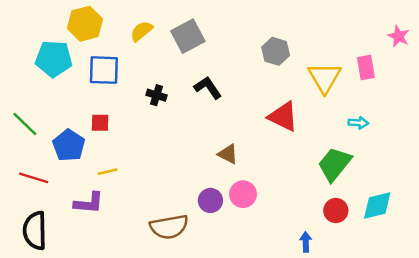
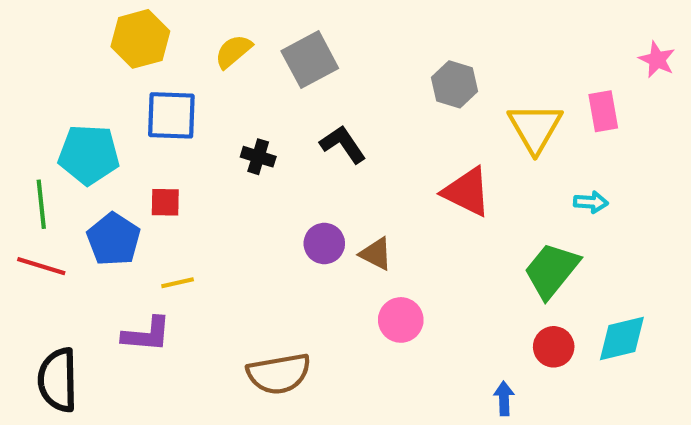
cyan pentagon: (54, 59) -> (89, 155), moved
green line: (25, 124) -> (41, 204), turned 40
red line: (34, 178) -> (41, 266), moved
purple circle: (210, 200) -> (324, 243), moved

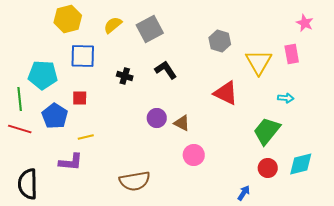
pink star: (657, 60) -> (305, 23), moved
blue arrow: (504, 398) -> (244, 193), turned 35

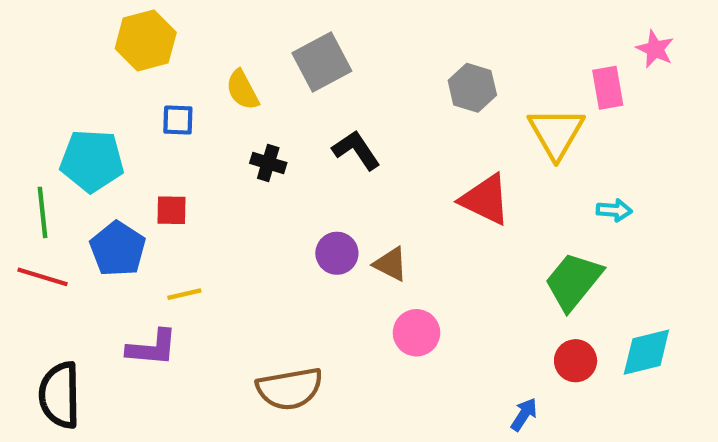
yellow semicircle: (113, 25) -> (242, 90), moved, turned -78
pink rectangle: (292, 54) -> (608, 88), moved
blue square: (83, 56) -> (178, 120), size x0.6

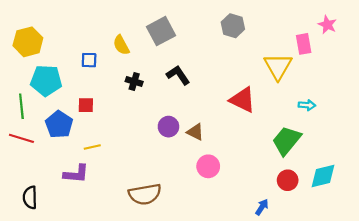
yellow hexagon: (146, 40) -> (28, 42), moved
gray hexagon: (472, 88) -> (233, 26), moved
black semicircle: (60, 395) -> (30, 197), size x0.7

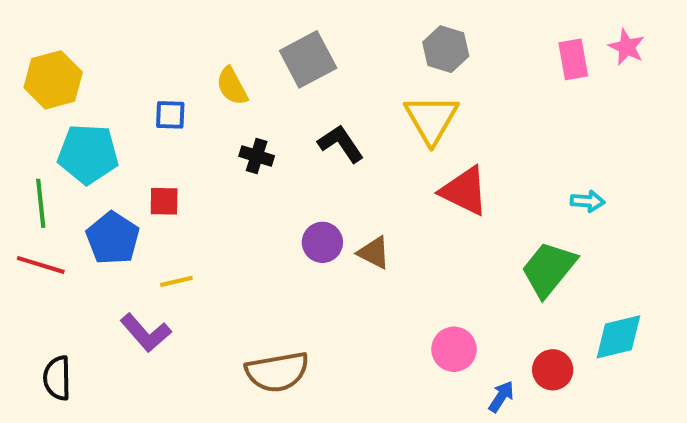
pink rectangle: (304, 44) -> (573, 59), moved
yellow triangle: (278, 66) -> (431, 119), moved
pink circle: (208, 166) -> (454, 349), moved
purple L-shape: (76, 174) -> (146, 333), turned 44
red circle: (288, 180) -> (553, 370), moved

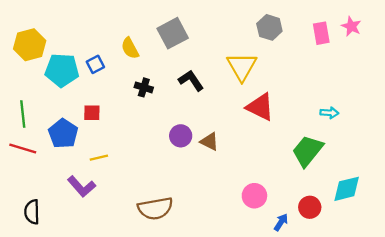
gray hexagon: (446, 49) -> (269, 27), moved
blue square: (170, 115) -> (95, 64), turned -30
cyan pentagon: (88, 154) -> (62, 70), moved

